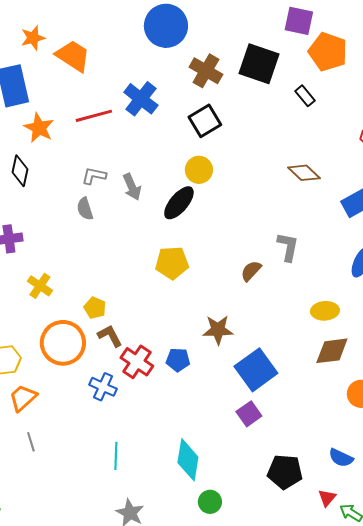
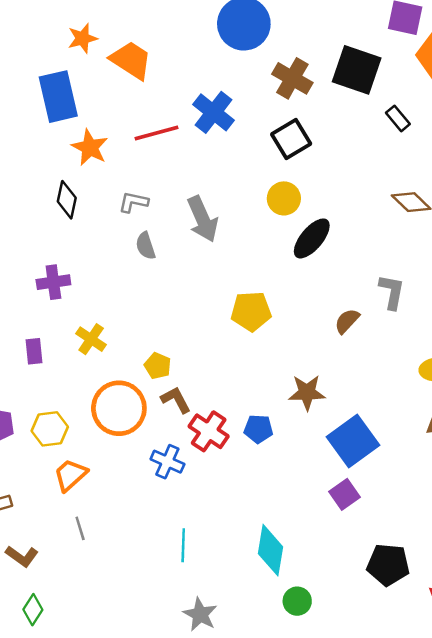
black rectangle: (305, 96) -> (398, 118), moved
gray L-shape: (94, 176) -> (133, 202), moved
gray arrow: (132, 187) -> (203, 219), size x1.4
black ellipse: (179, 203) -> (312, 238), moved

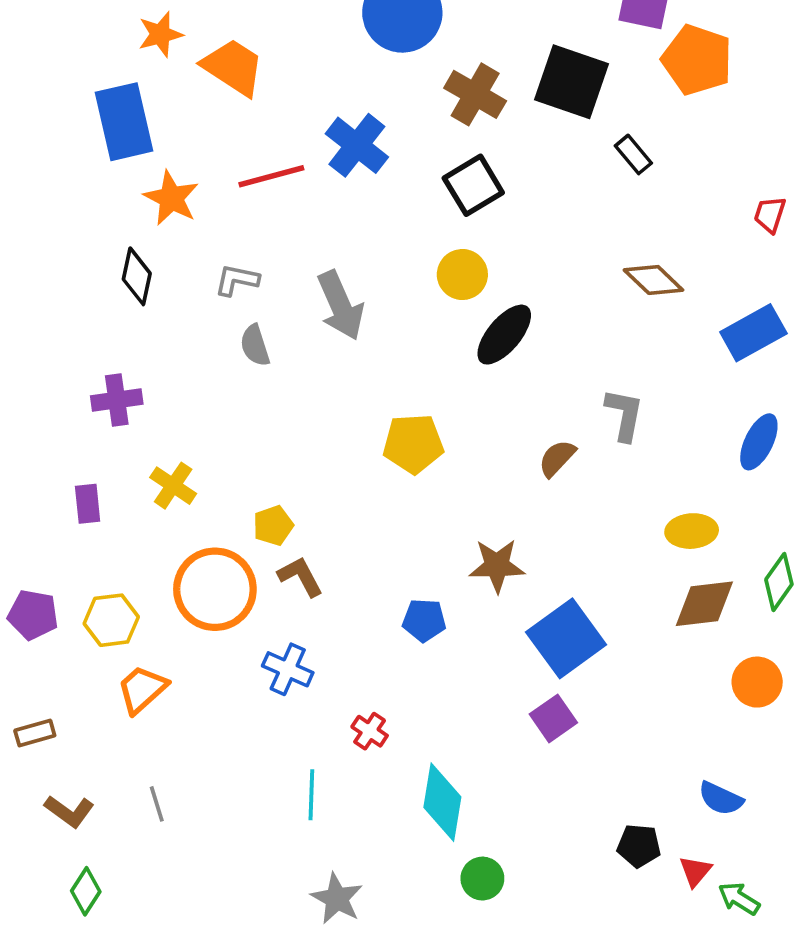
yellow pentagon: (158, 366) -> (273, 526), turned 30
red cross: (209, 431) -> (370, 731), moved, size x0.6
gray line: (80, 528) -> (157, 804), moved
black pentagon: (388, 565) -> (639, 846), moved, size x0.7

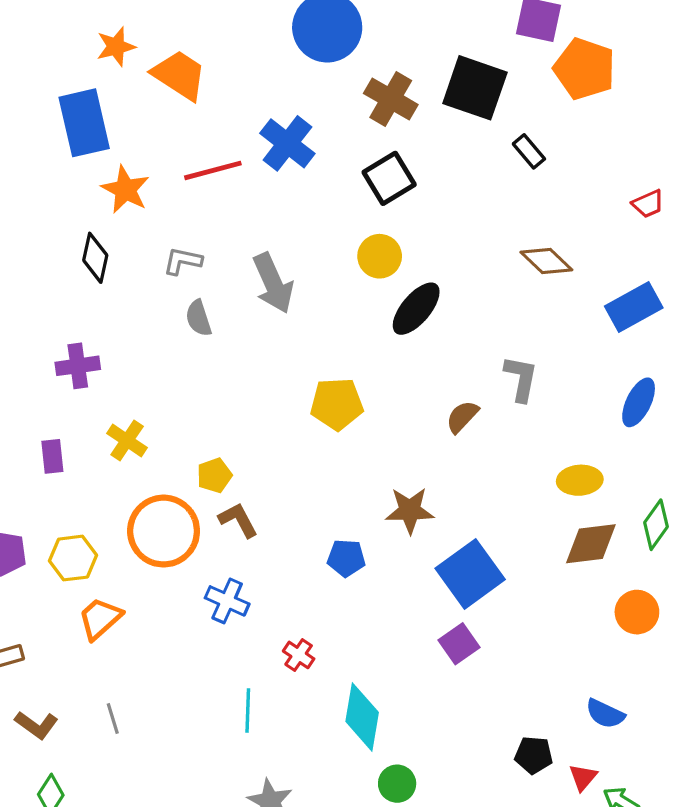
red trapezoid: (770, 214) -> (648, 204), turned -132

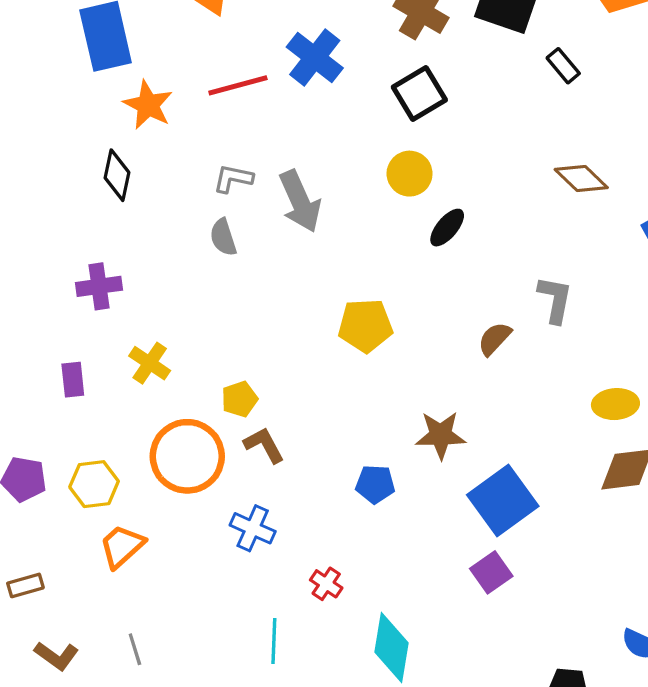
gray L-shape: (183, 261) -> (233, 178), moved
black ellipse: (416, 309) -> (447, 228), size x0.7

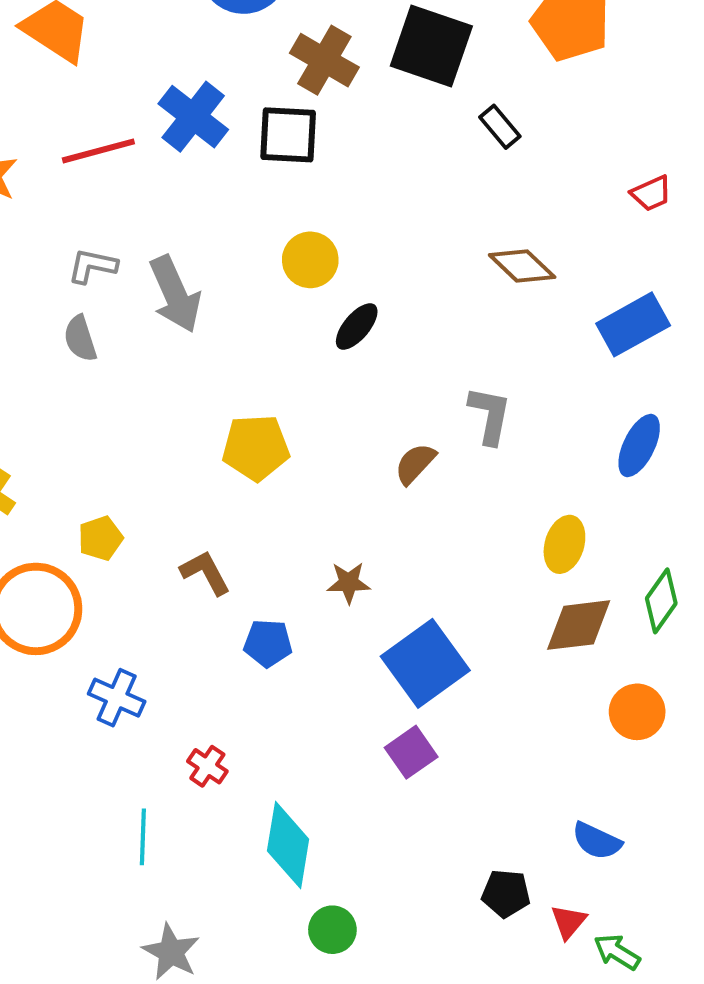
black square: (419, 93) -> (288, 135), moved, turned 34
yellow ellipse: (615, 404) -> (564, 544), turned -69
brown star: (441, 435) -> (349, 583), size x0.7
brown L-shape: (264, 445) -> (205, 573), moved

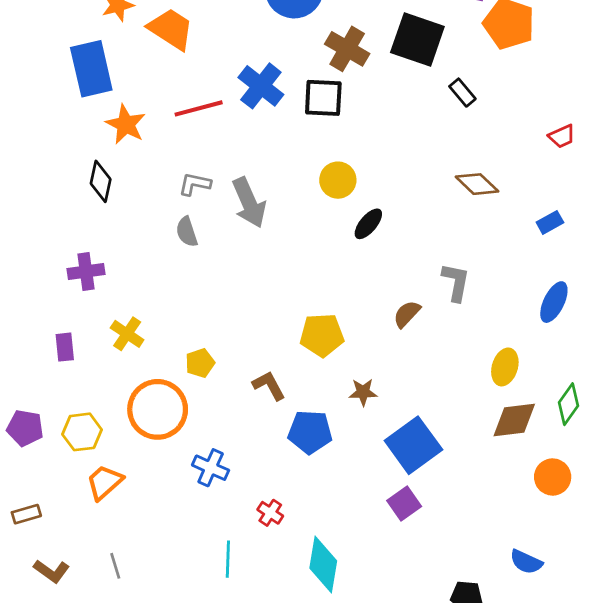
blue rectangle: (633, 324) -> (550, 222), size x0.6
yellow pentagon: (256, 448) -> (322, 335), moved
blue pentagon: (268, 643) -> (310, 432), size x1.4

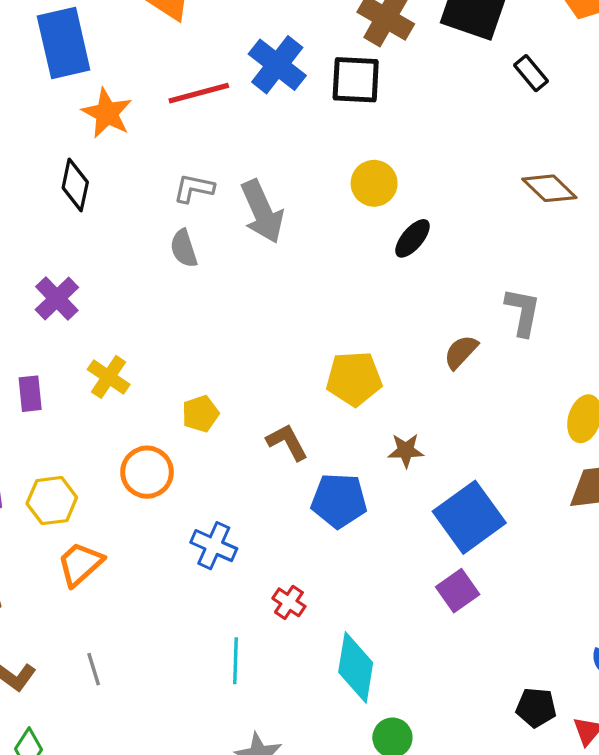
purple cross: (86, 272) -> (57, 298), turned -36
orange circle: (158, 409) -> (147, 472), size x0.7

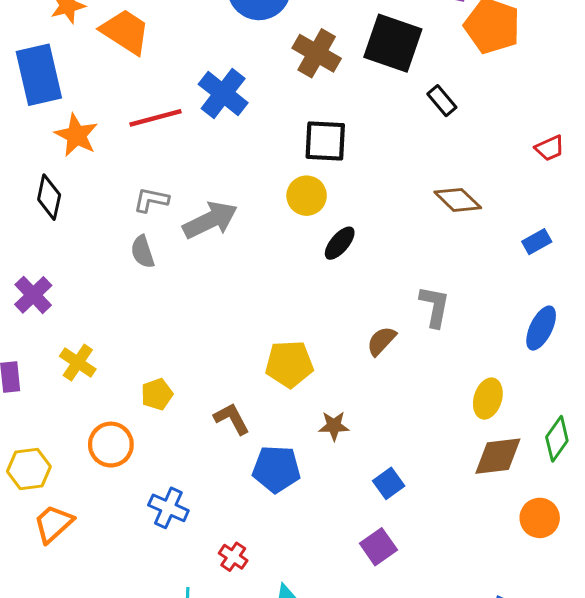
black square: (356, 80) -> (325, 141), moved
gray arrow: (262, 212) -> (210, 220), turned -92
blue square: (469, 517) -> (389, 483), size x0.5

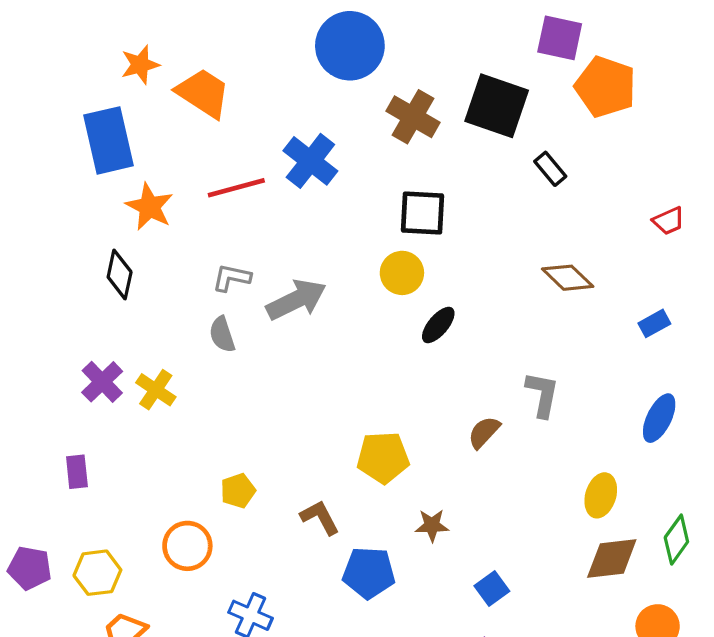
yellow cross: (78, 363) -> (156, 390), moved

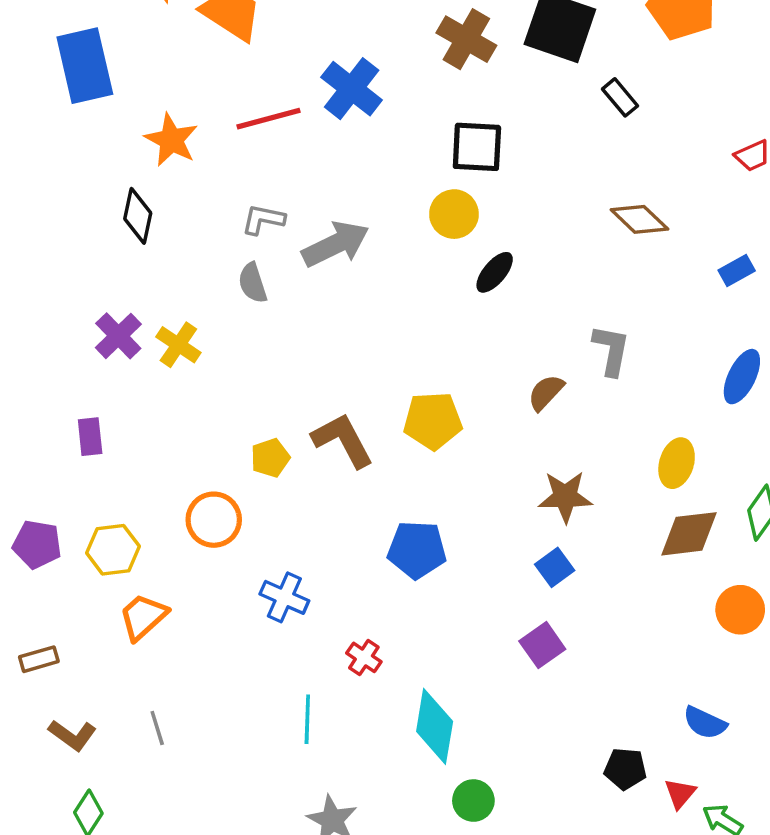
blue rectangle: (109, 140) -> (85, 66), moved
brown L-shape: (320, 517) -> (343, 440), moved, size x1.4
brown star: (432, 525) -> (565, 497), moved, size x1.4

